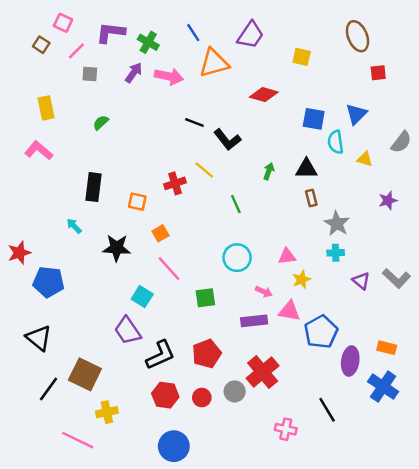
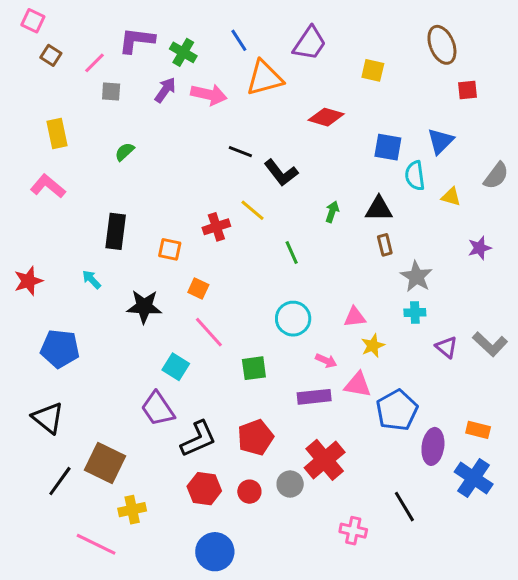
pink square: (63, 23) -> (33, 21), moved
orange square: (160, 233) -> (198, 288), turned -35
red star: (19, 253) -> (28, 281), moved

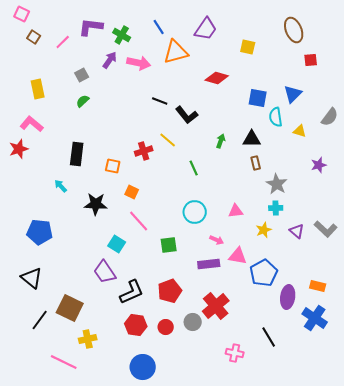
gray square: (111, 91) -> (82, 75), moved, turned -32
red star: (28, 281) -> (19, 149), moved
yellow star: (373, 346) -> (264, 230), moved

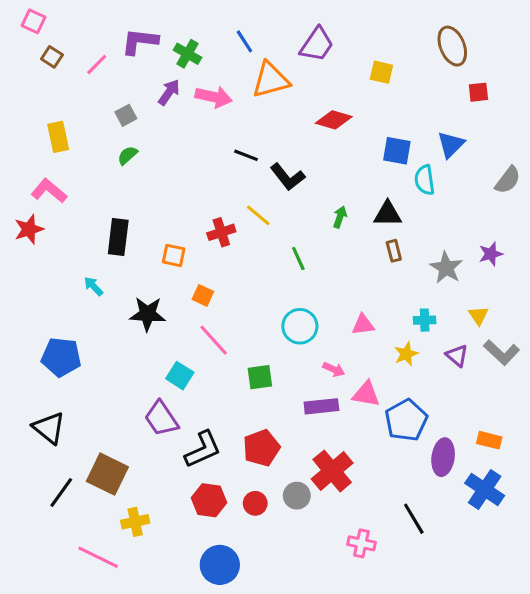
yellow triangle: (300, 131) -> (478, 315), moved, turned 40
gray star: (277, 184) -> (446, 268), moved

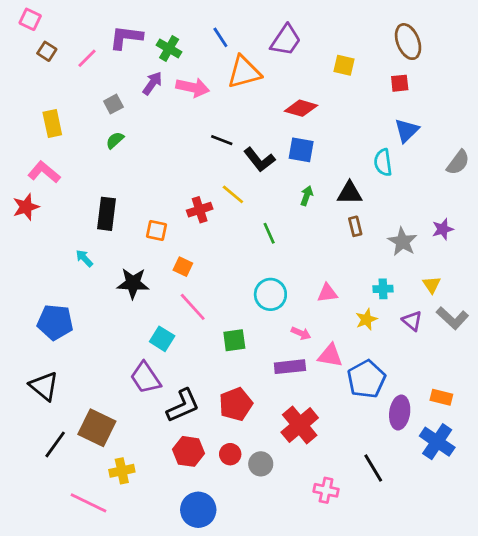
red square: (478, 92) -> (400, 83), moved
blue square: (397, 151) -> (301, 150), moved
gray circle: (297, 496) -> (261, 464), moved

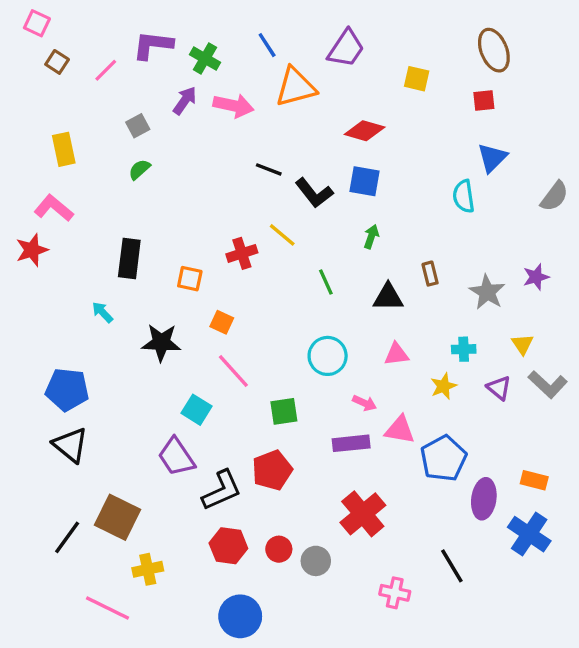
black triangle: (350, 193) -> (388, 297), moved
black triangle: (44, 386) -> (70, 445), moved
red pentagon: (236, 404) -> (272, 470), moved

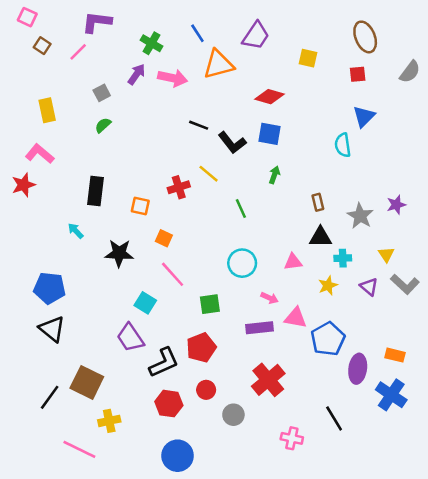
purple L-shape: (153, 45) -> (97, 22), moved
gray semicircle: (554, 196) -> (410, 72), moved
black triangle: (388, 297) -> (320, 237), moved
red circle: (279, 549) -> (206, 390), moved

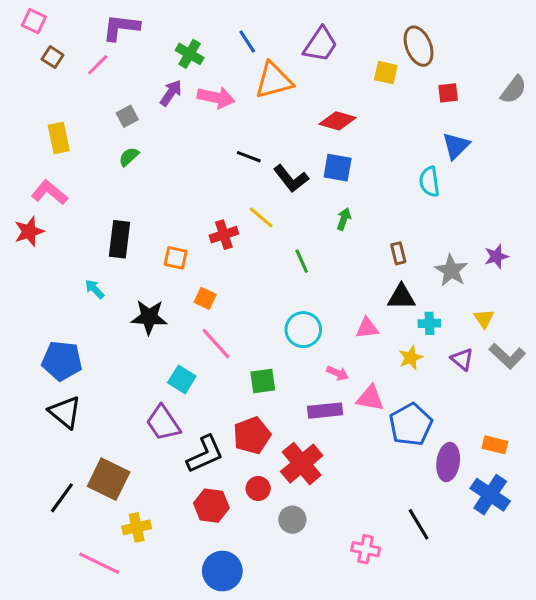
brown ellipse: (365, 37) -> (419, 46), moved
red cross: (268, 380) -> (302, 464), moved

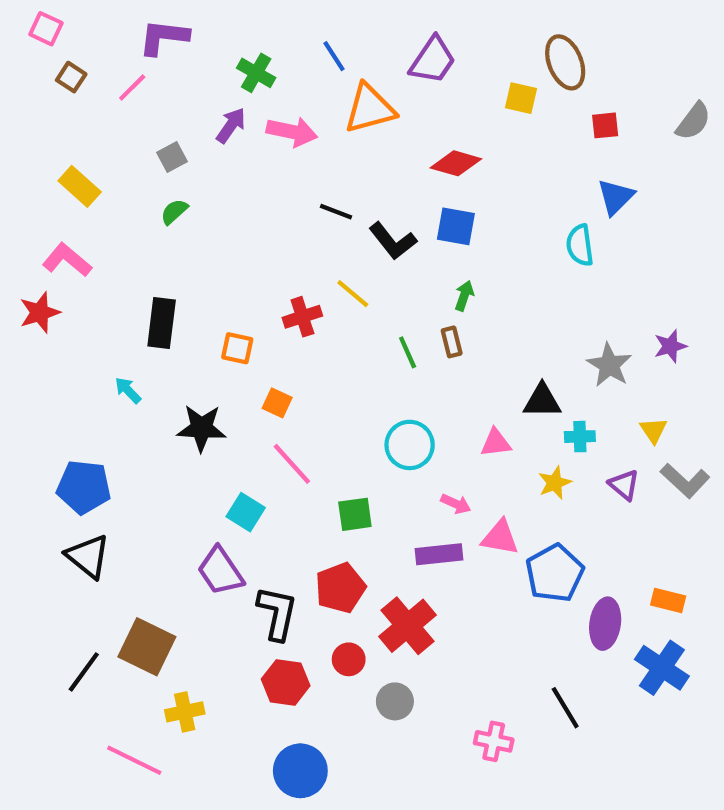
yellow rectangle: (59, 138) -> (80, 186), turned -36
brown rectangle: (398, 253) -> (452, 342), moved
black L-shape: (205, 454) -> (277, 613), turned -54

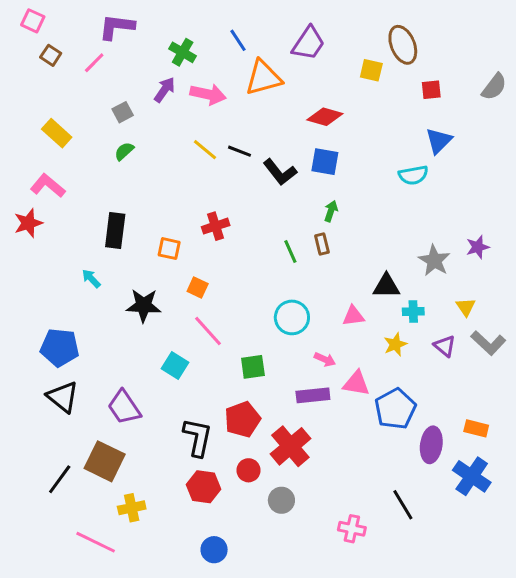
cyan semicircle: (580, 245) -> (413, 175), turned -92
yellow line: (353, 294) -> (205, 150), moved
purple trapezoid: (220, 571) -> (124, 407), moved
blue circle: (300, 771) -> (214, 550), size x0.7

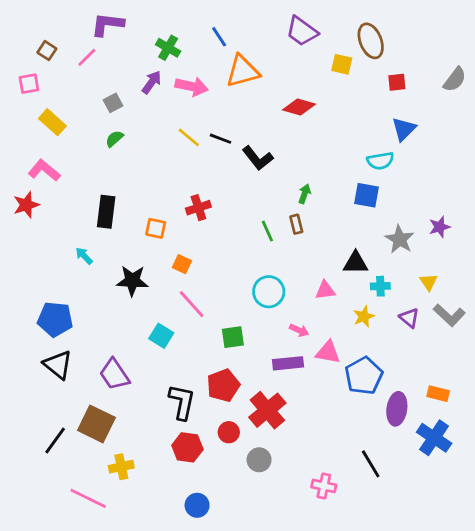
pink square: (33, 21) -> (29, 84), moved, turned -35
purple trapezoid: (308, 43) -> (302, 31), moved, turned 92
blue square: (325, 162) -> (367, 195), moved

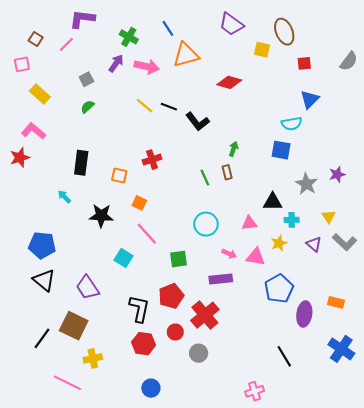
pink triangle: (328, 352) -> (256, 257), moved
blue cross: (434, 438) -> (341, 349), moved
pink cross: (324, 486) -> (255, 391), moved, turned -30

